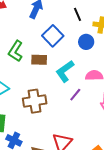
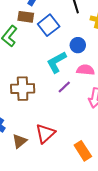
blue circle: (86, 42) -> (78, 45), moved
brown rectangle: (39, 60) -> (26, 17), moved

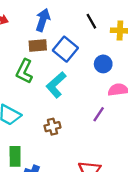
cyan L-shape: (57, 62) -> (56, 85), moved
brown cross: (23, 89) -> (52, 127), size x0.6

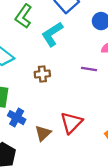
purple line: (99, 114) -> (89, 69), turned 56

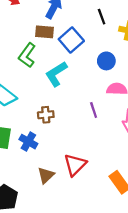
purple line: (89, 69) -> (94, 110), turned 63
blue cross: (17, 118) -> (28, 142), moved

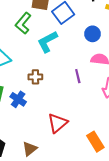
brown triangle: (46, 175) -> (30, 149), moved

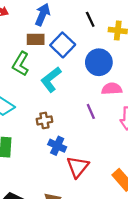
blue circle: (93, 34) -> (99, 62), size x1.5
blue cross: (18, 99) -> (57, 146), moved

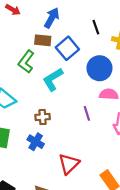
blue cross: (57, 146) -> (36, 142), moved

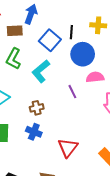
black line: (96, 27) -> (71, 32), moved, turned 32
brown rectangle: (43, 40) -> (15, 31), moved
purple line: (87, 113) -> (72, 92), moved

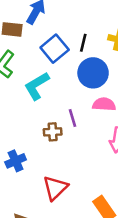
brown cross: (37, 108) -> (53, 132), moved
blue cross: (34, 132) -> (16, 161), turned 35

